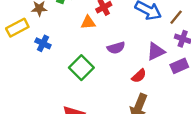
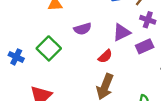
blue cross: (43, 43) -> (16, 57), moved

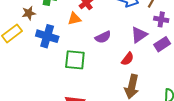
green square: (49, 48) -> (75, 60), turned -30
blue cross: (16, 57) -> (47, 36), moved, size x1.5

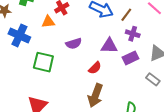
purple triangle: (139, 35) -> (109, 46), turned 30

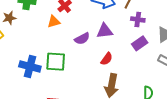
blue cross: (19, 35) -> (30, 66), moved
purple triangle: (109, 46) -> (105, 31), moved

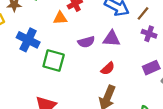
purple rectangle: (140, 43) -> (151, 68), moved
blue cross: (30, 66) -> (28, 40), moved

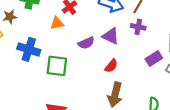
purple cross: (149, 34) -> (138, 27), moved
purple triangle: (112, 39) -> (111, 36), turned 30

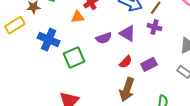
purple rectangle: (154, 59) -> (149, 64), moved
green square: (57, 66) -> (74, 58), turned -35

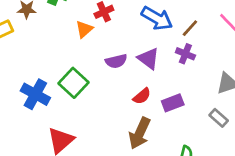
orange triangle: (78, 17) -> (84, 29), turned -40
blue cross: (49, 40) -> (35, 94), moved
green square: (74, 58) -> (73, 83), turned -30

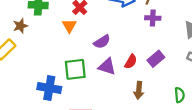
purple triangle: (149, 58) -> (107, 67), moved
green square: (73, 83) -> (75, 69), turned -30
brown arrow: (140, 133) -> (139, 90), size x0.7

